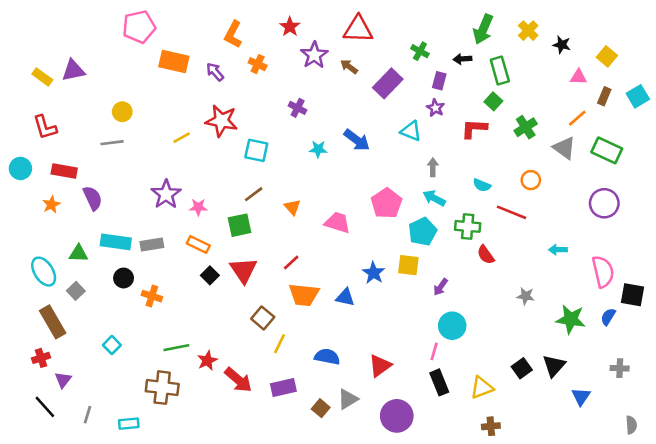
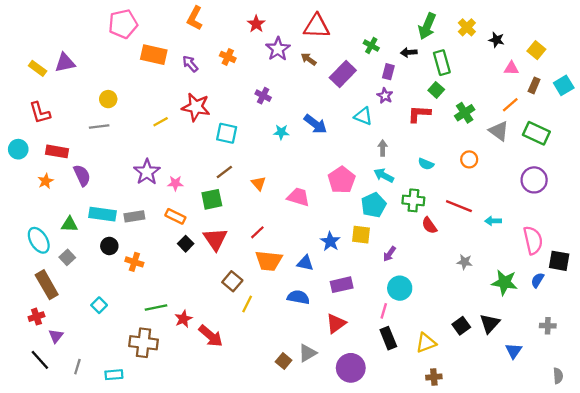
orange L-shape: (233, 34) -> (195, 18), moved
red line: (511, 212) -> (459, 206), moved
blue semicircle: (327, 357) -> (298, 297), moved
purple rectangle: (283, 388) -> (342, 285), moved

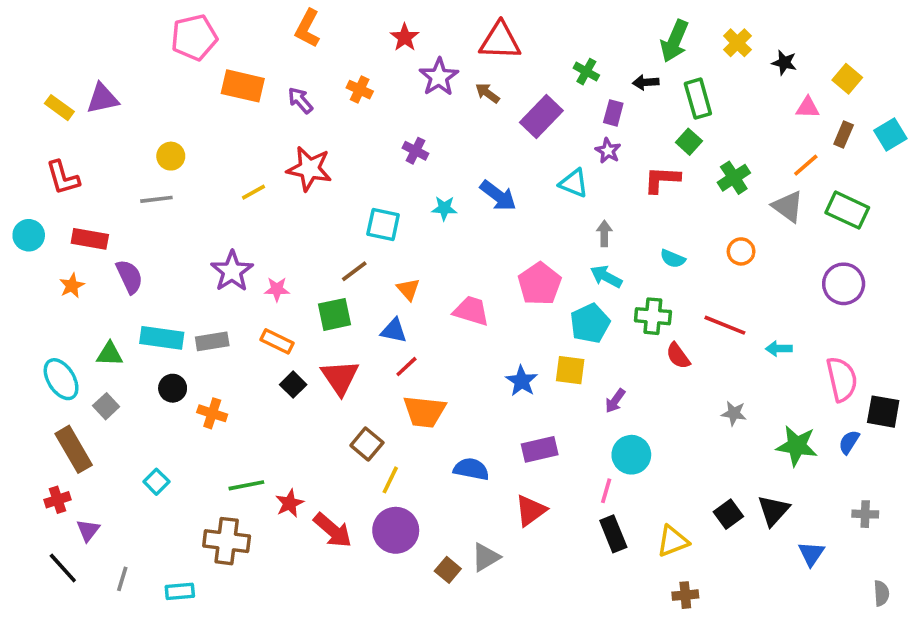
cyan square: (227, 133) -> (383, 224), moved
blue triangle: (305, 263) -> (394, 331), moved
purple circle: (351, 368) -> (396, 530), moved

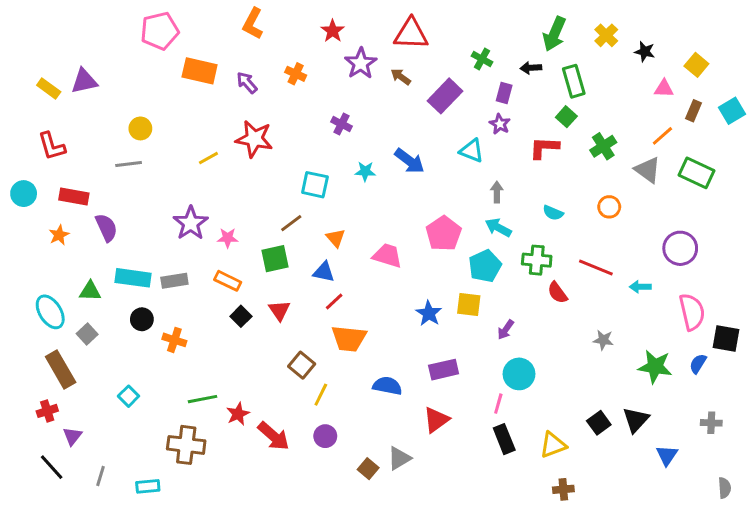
purple circle: (844, 284) -> (680, 248), moved
red triangle: (340, 377) -> (279, 310), size x0.7
purple circle: (396, 530) -> (325, 436), size x0.6

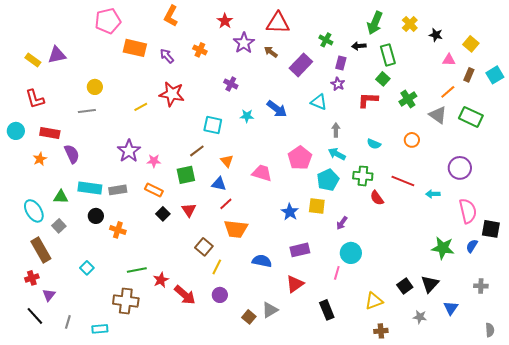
gray star: (603, 340) -> (420, 317), moved
black rectangle: (504, 439) -> (327, 310), moved

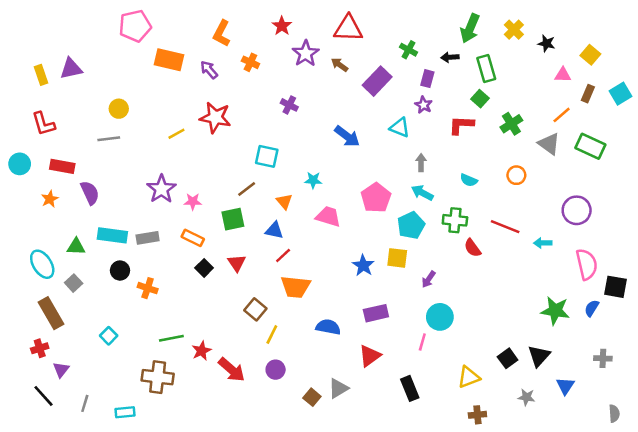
orange L-shape: (171, 16) -> (222, 33), moved
yellow rectangle: (33, 60) -> (41, 75), turned 35
cyan star: (247, 116) -> (313, 180), moved

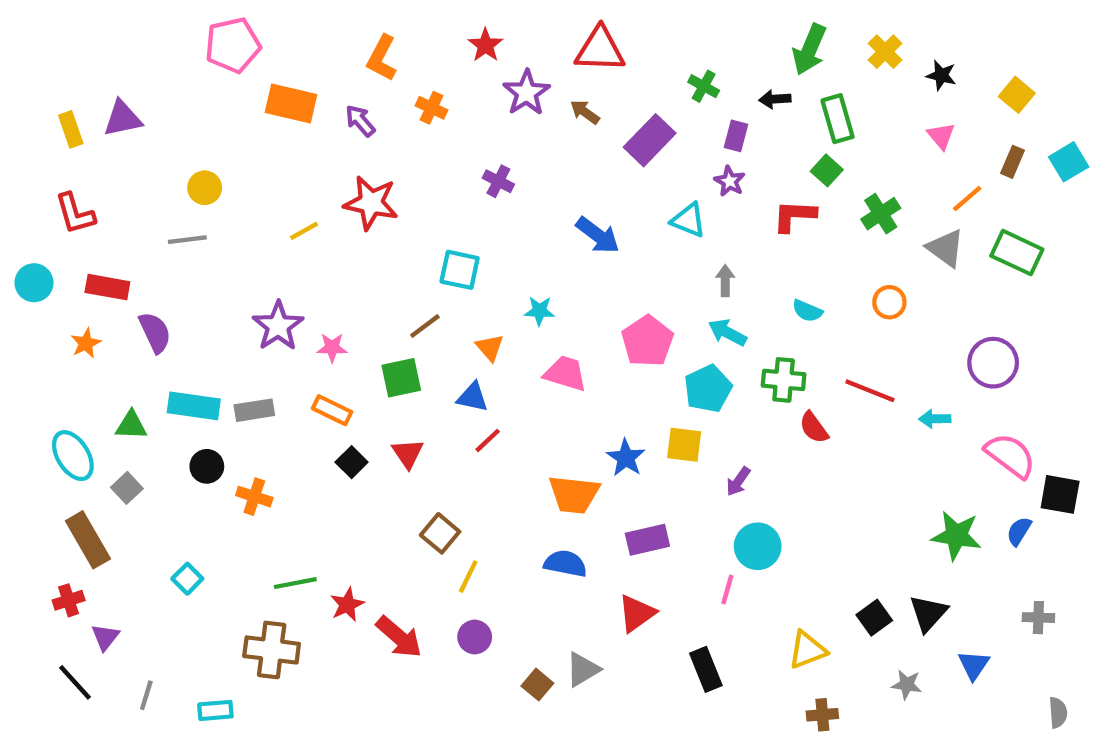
pink triangle: (563, 75) -> (941, 136), moved, turned 48
pink semicircle: (587, 264) -> (1010, 456), turned -40
orange trapezoid: (296, 287) -> (574, 494), moved

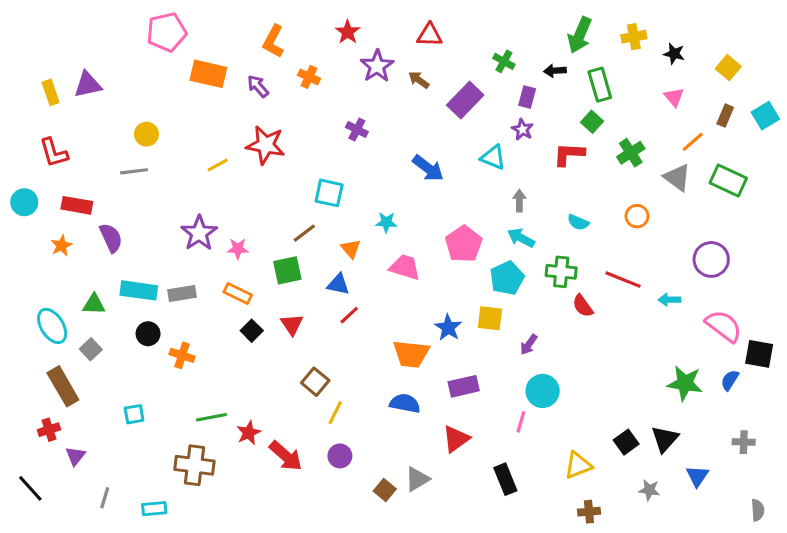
red triangle: (600, 49) -> (430, 35), size x0.7
yellow cross: (885, 52) -> (634, 37), turned 35
cyan square: (187, 579) -> (134, 414), turned 35
black line: (75, 682) -> (30, 488), moved

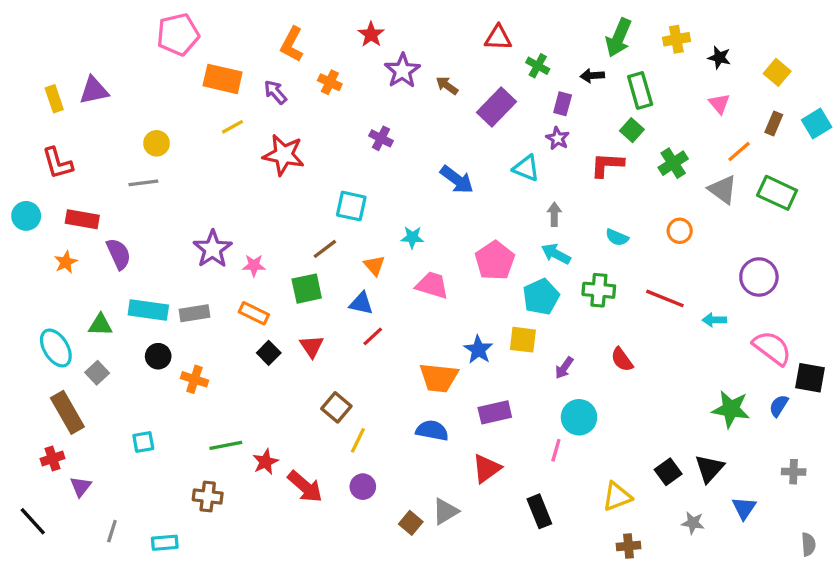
red triangle: (430, 35) -> (498, 38), moved
yellow line: (218, 165) -> (232, 127), moved
red semicircle: (583, 306) -> (622, 360), moved
brown cross: (194, 465) -> (208, 496), size x0.7

